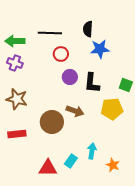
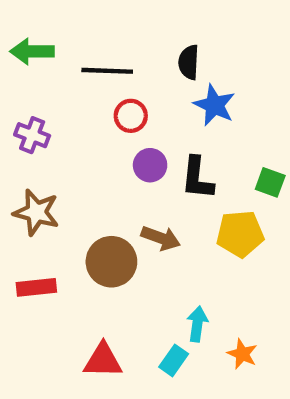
green arrow: (15, 41) -> (32, 51), moved
blue star: (100, 49) -> (214, 105), turned 30
cyan rectangle: (71, 161) -> (174, 360), moved

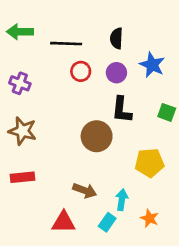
blue star: (214, 105) -> (152, 65), moved
purple circle: (150, 165) -> (116, 73), moved
yellow pentagon: (240, 234) -> (150, 163), moved
brown arrow: (161, 238) -> (85, 190), moved
brown circle: (111, 262) -> (97, 136), moved

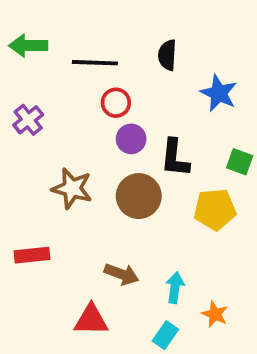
purple circle: (116, 73) -> (131, 139), moved
purple cross: (20, 83) -> (28, 120), turned 30
brown star: (22, 131) -> (72, 188), moved
yellow pentagon: (150, 163) -> (215, 209), moved
cyan rectangle: (107, 222) -> (165, 335), moved

